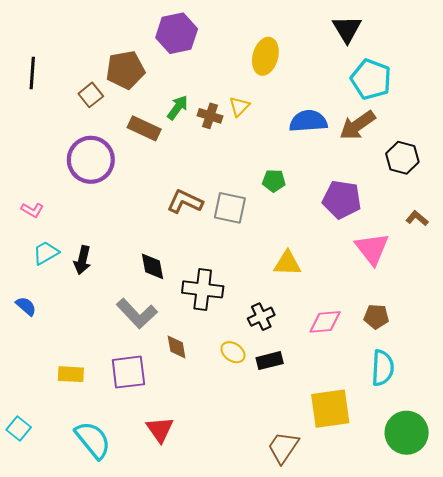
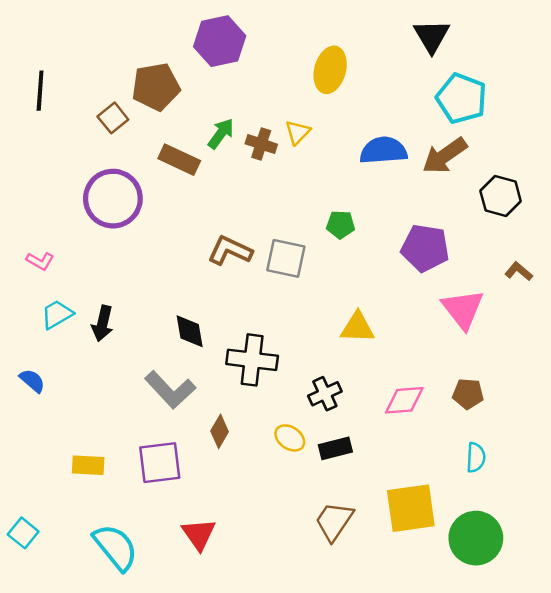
brown diamond: (177, 347) -> (220, 431), turned 40
cyan semicircle: (383, 368) -> (476, 457), size x0.7
green circle: (407, 433) -> (476, 538), moved
brown trapezoid: (283, 447) -> (334, 521), moved

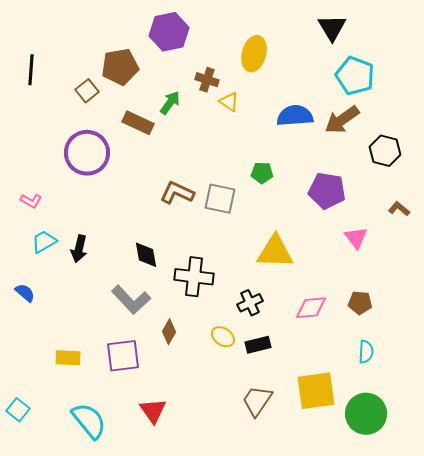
yellow triangle: (298, 132) -> (229, 102), turned -40
brown cross: (261, 144) -> (207, 80), moved
pink triangle: (463, 309) -> (356, 238), size x0.7
yellow triangle: (357, 327) -> (275, 252), size x1.4

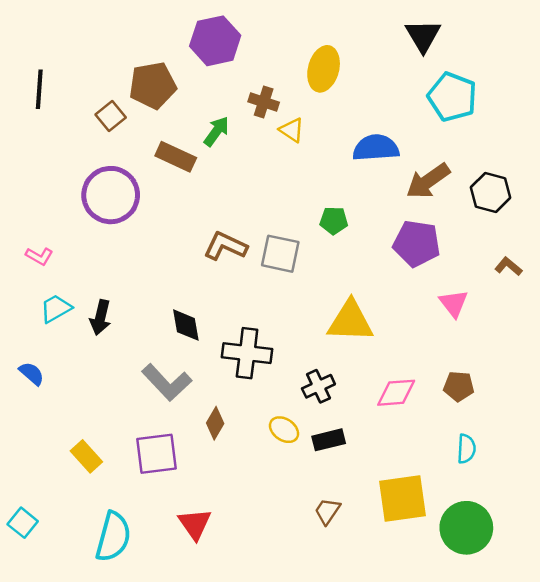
brown arrow: (342, 120) -> (428, 181), moved
yellow rectangle: (68, 358) -> (86, 456), turned 45
brown trapezoid: (257, 401) -> (327, 511), size x0.7
cyan semicircle: (89, 421) -> (113, 537), turned 54

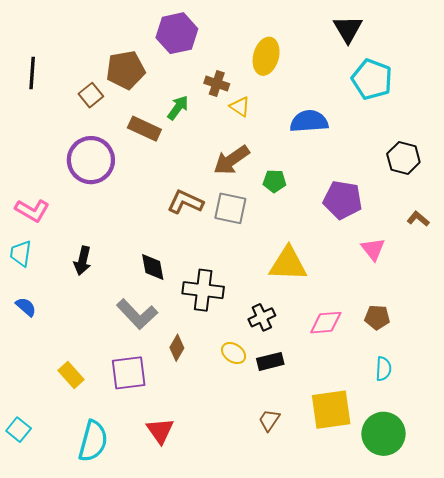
brown arrow: (428, 181) -> (231, 160), moved
pink L-shape: (39, 256) -> (32, 210), size x1.5
cyan trapezoid: (56, 309) -> (21, 253), moved, turned -52

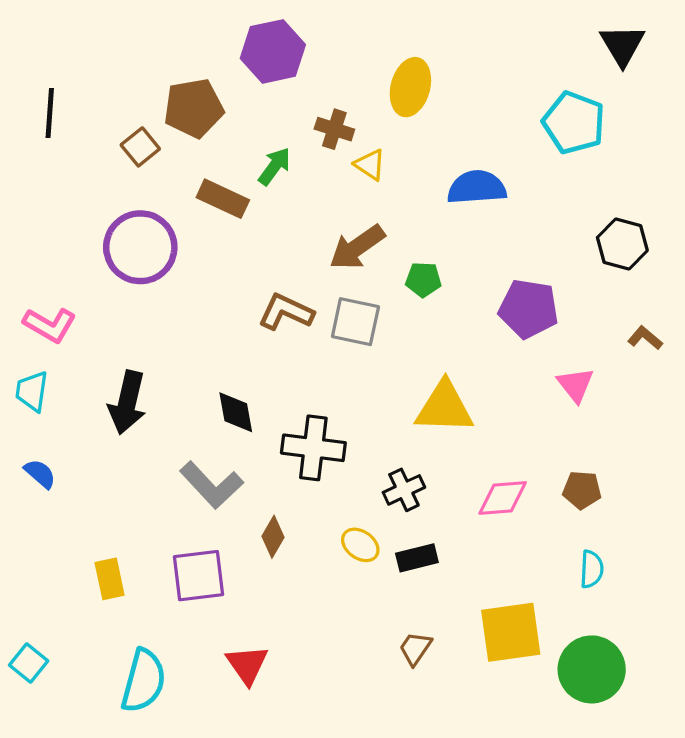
black triangle: (348, 29) -> (622, 45), moved
black arrow: (83, 261) -> (127, 403), size x1.4
yellow rectangle: (71, 375) -> (110, 579), turned 30

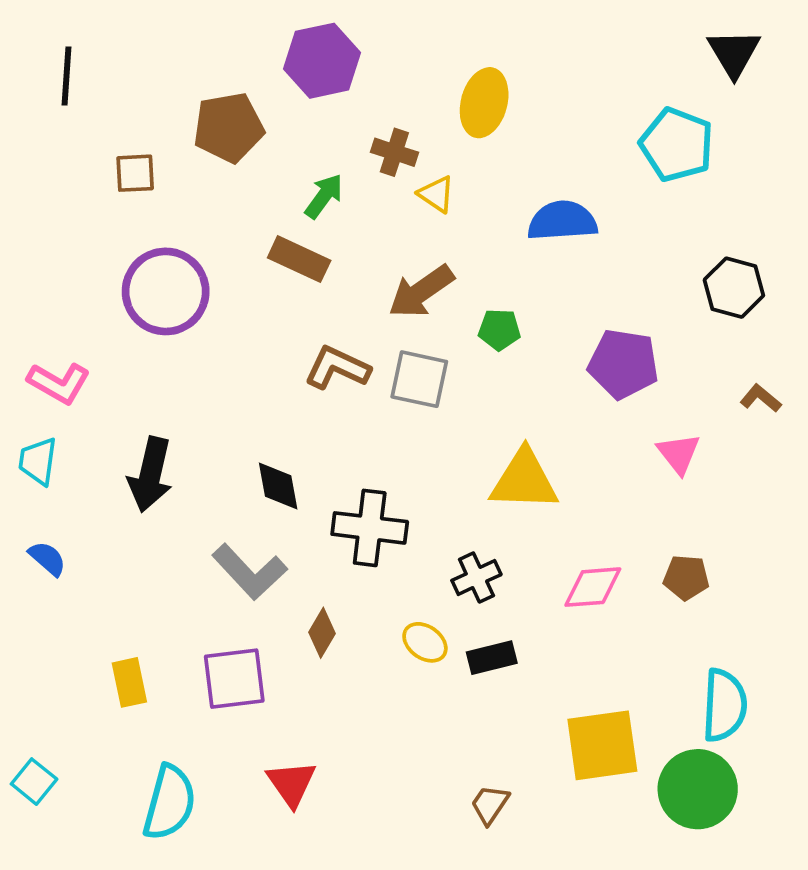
black line: (50, 113) -> (66, 76), moved
brown square: (140, 147) -> (135, 173), moved, turned 36
brown rectangle: (223, 199) -> (299, 259), moved
cyan semicircle: (592, 569) -> (724, 705), moved, size x1.6
brown trapezoid: (415, 648) -> (490, 804), moved

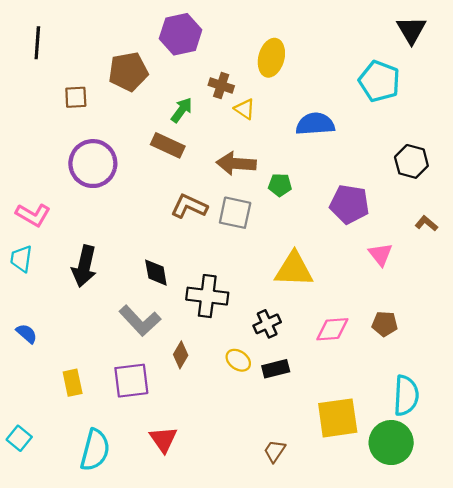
brown arrow: (421, 291) -> (236, 164), turned 39
blue semicircle: (47, 558) -> (27, 333), moved

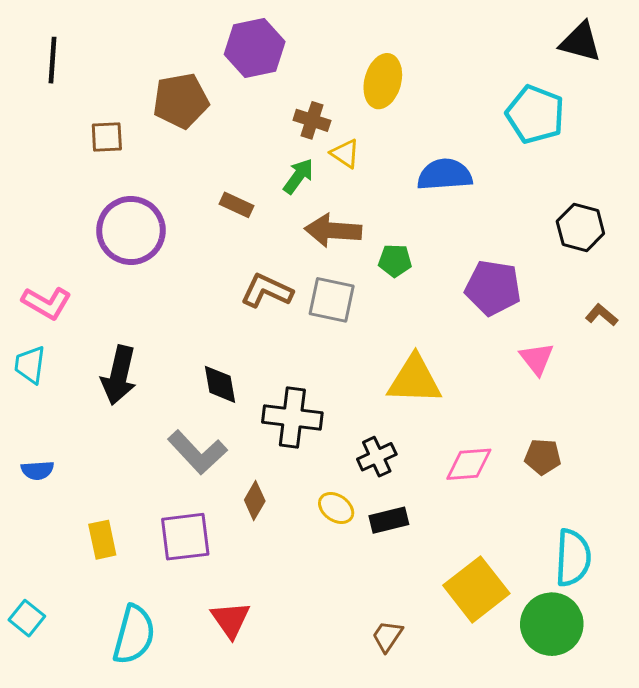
black triangle: (411, 30) -> (580, 42), turned -44
green arrow: (182, 110) -> (298, 176), moved
brown rectangle: (168, 145) -> (237, 205), size x0.7
blue semicircle: (27, 333) -> (37, 470), turned 135
yellow square: (338, 418) -> (476, 589), turned -30

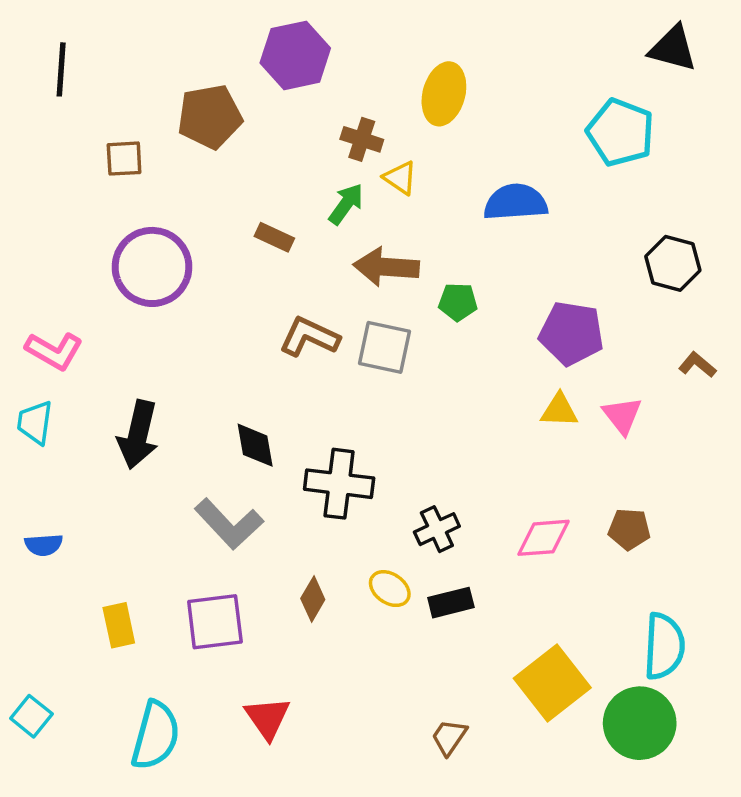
yellow triangle: (415, 380) -> (559, 410), moved, size x0.6
brown diamond: (255, 500) -> (313, 599), moved

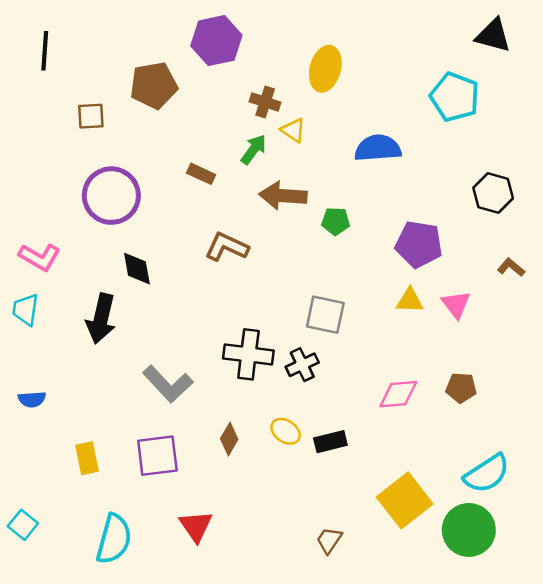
gray square: (384, 347) -> (325, 315), moved
black diamond: (255, 445) -> (137, 269), moved
black cross: (437, 529) -> (302, 365), moved
cyan semicircle: (664, 646) -> (487, 474), turned 54

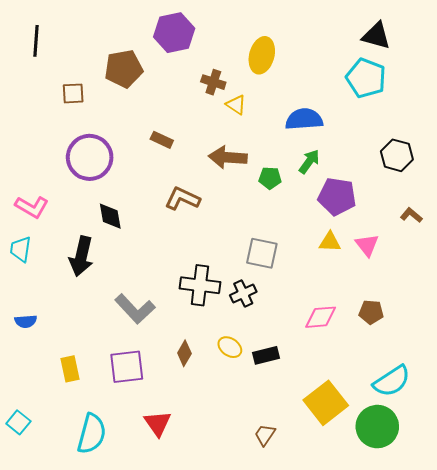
black triangle: (493, 35) -> (376, 36), moved
green arrow: (254, 149) -> (309, 162), moved

